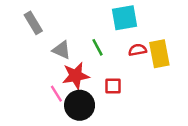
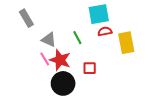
red semicircle: (137, 50) -> (105, 31), moved
red star: (76, 76) -> (60, 60), turned 30
pink line: (56, 94) -> (45, 59), moved

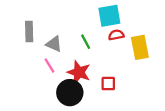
gray rectangle: (26, 18) -> (29, 32), moved, turned 30
red star: (60, 60) -> (79, 72), moved
red square: (90, 68) -> (108, 84), moved

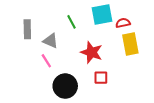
red semicircle: (116, 35) -> (123, 23), moved
green line: (86, 42) -> (72, 22), moved
red star: (79, 72) -> (91, 52), moved

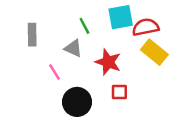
red semicircle: (123, 23) -> (146, 27), size x1.5
gray triangle: (50, 41) -> (73, 48), moved
yellow rectangle: (130, 44) -> (154, 52), turned -40

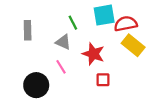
pink line: (55, 72) -> (61, 67), moved
black circle: (77, 102) -> (36, 85), moved

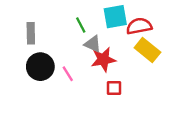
gray triangle: (63, 42) -> (93, 44), moved
red star: (93, 54) -> (103, 59), turned -30
black circle: (36, 85) -> (40, 67), moved

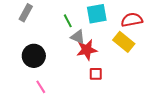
red semicircle: (139, 26) -> (132, 20), moved
gray rectangle: (31, 33) -> (26, 13), moved, turned 30
pink line: (68, 74) -> (41, 87), moved

